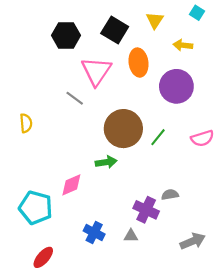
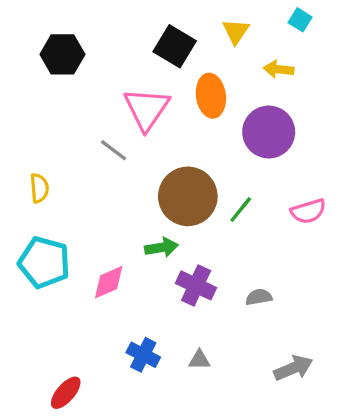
black hexagon: (66, 35) -> (62, 54), moved
cyan pentagon: (36, 208) -> (44, 262), moved
purple cross: (146, 210) -> (196, 285), moved

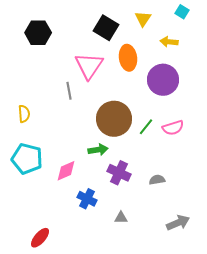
gray line: (114, 150) -> (69, 91), turned 42
pink semicircle: (308, 211) -> (173, 128), moved
blue cross: (143, 355) -> (87, 199), moved

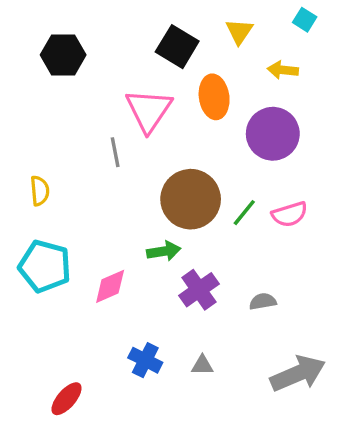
purple cross: (119, 173) -> (199, 290), turned 30
blue cross: (87, 199) -> (145, 360), moved
gray arrow: (178, 223) -> (298, 374), size x1.4

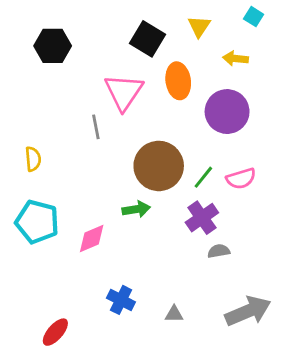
purple cross: (199, 290) -> (202, 218), moved
gray triangle: (202, 365) -> (174, 314), moved

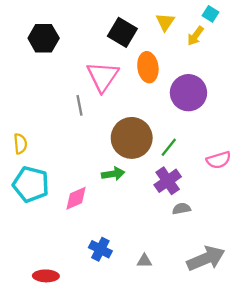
yellow arrow: (235, 58) -> (195, 36), moved, turned -60
yellow semicircle: (33, 159) -> (20, 144), moved
pink semicircle: (241, 179) -> (219, 160), moved
red ellipse: (55, 332) -> (46, 276), turned 50

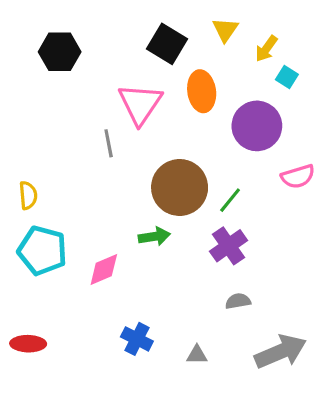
cyan square: (211, 14) -> (287, 77), moved
pink semicircle: (219, 160) -> (298, 176), moved
gray semicircle: (182, 209) -> (238, 301), moved
red ellipse: (46, 276) -> (28, 344), moved

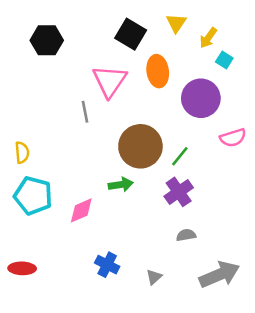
gray triangle: (197, 355) -> (154, 277), turned -42

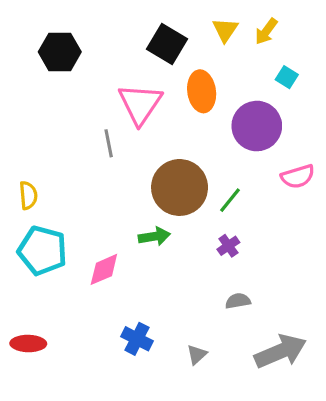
yellow arrow: (208, 38) -> (266, 31), moved
purple cross: (179, 192) -> (228, 246), size x0.6

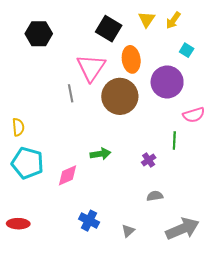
brown circle: (180, 187) -> (120, 96), moved
green line: (230, 200) -> (174, 140), moved, turned -36

